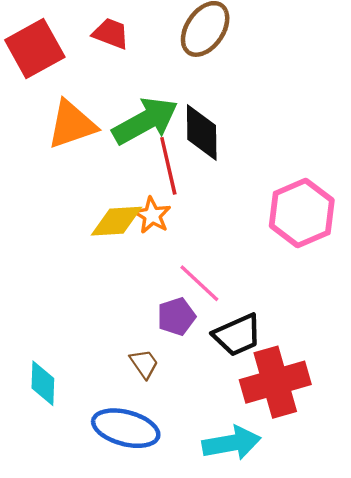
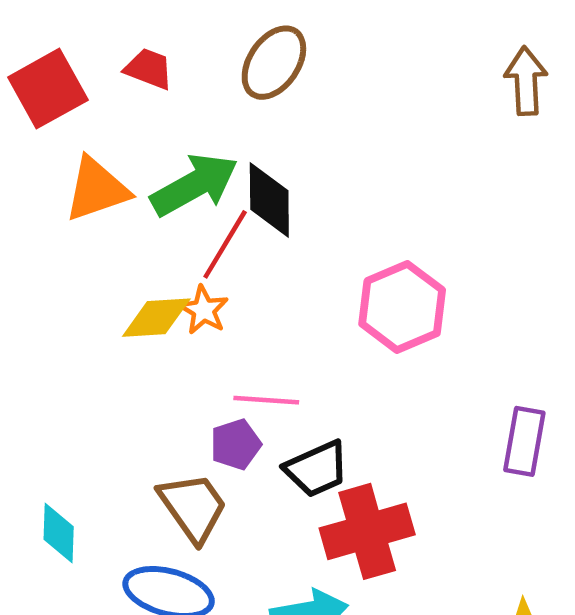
red line: (168, 166) -> (225, 244), turned 44
pink line: (199, 283) -> (266, 400), turned -39
brown trapezoid: (144, 364) -> (193, 507), size x1.8

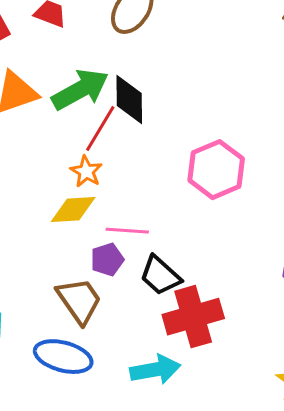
yellow diamond: (156, 318) -> (73, 210), moved
black trapezoid: (317, 469) -> (160, 276), turned 66

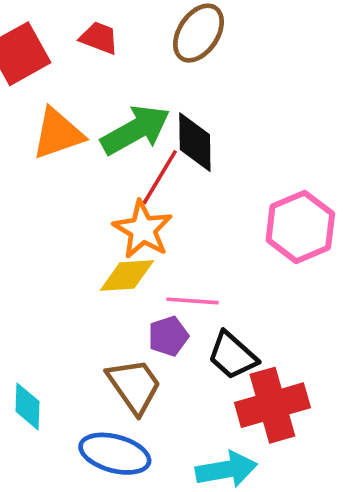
orange star: (86, 172) -> (143, 229), size x1.5

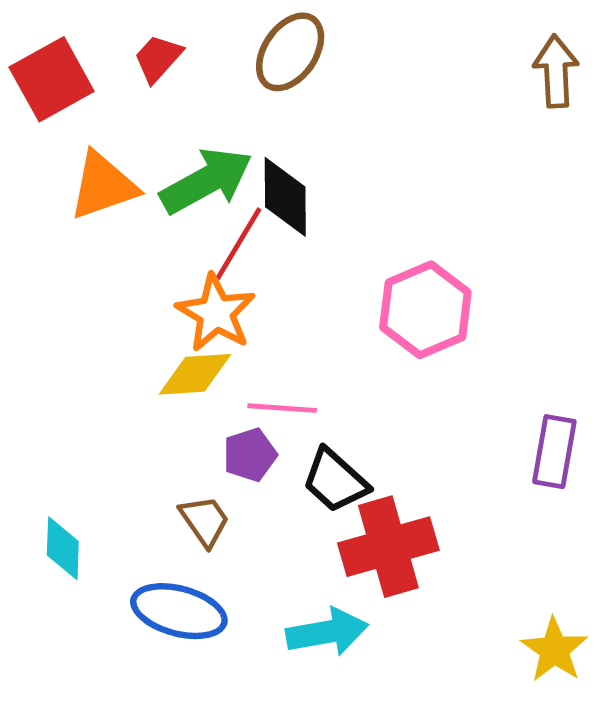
red trapezoid: (99, 38) -> (158, 58), turned -69
brown trapezoid: (134, 386) -> (205, 521), size x0.7

